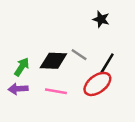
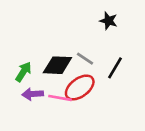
red ellipse: (97, 84) -> (80, 87), moved
purple arrow: (18, 89) -> (33, 94), moved

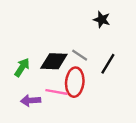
red ellipse: (80, 87) -> (75, 82), turned -48
purple arrow: (33, 94) -> (31, 101), moved

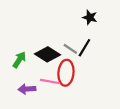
black diamond: (54, 61) -> (48, 54), turned 30
black line: (108, 64) -> (84, 48), moved

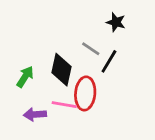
gray line: (70, 49) -> (91, 49), moved
black diamond: (48, 54) -> (61, 70), turned 70

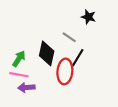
black line: (109, 61) -> (78, 58), moved
pink line: (64, 105) -> (19, 75), moved

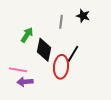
gray line: (69, 37) -> (61, 22), moved, turned 64
green arrow: (19, 59) -> (27, 35), moved

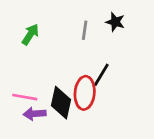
green arrow: (27, 35) -> (30, 34), moved
black diamond: (44, 50) -> (61, 103), moved

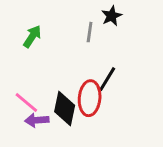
black star: (115, 22) -> (112, 16), moved, turned 30
pink line: (25, 97) -> (26, 103), turned 30

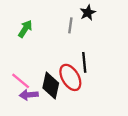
black line: (107, 79) -> (84, 62), turned -36
red ellipse: (90, 98) -> (70, 77), turned -36

